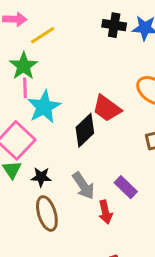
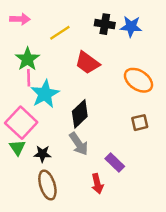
yellow line: (43, 35) -> (60, 33), moved
red trapezoid: (107, 108) -> (87, 63), moved
gray arrow: (83, 186) -> (79, 144), moved

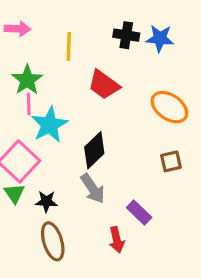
yellow line: (60, 33) -> (69, 46), turned -55

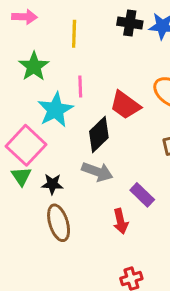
red trapezoid: (104, 85) -> (125, 105), moved
pink line: (29, 104) -> (80, 87), moved
gray arrow: (93, 189) -> (97, 172), turned -36

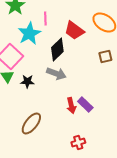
purple rectangle: (142, 195) -> (85, 104), moved
brown ellipse: (59, 223) -> (31, 124), moved, turned 55

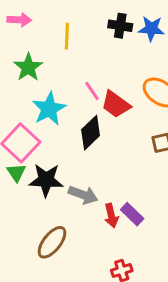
pink line: (45, 18) -> (92, 91), moved, turned -32
gray arrow: (56, 74) -> (83, 195), moved
black star: (27, 82) -> (46, 180), size x1.6

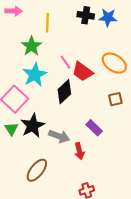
green star: (28, 67) -> (32, 46), moved
green triangle: (16, 173) -> (11, 129), moved
black star: (46, 180) -> (33, 126), turned -30
purple rectangle: (132, 214) -> (94, 128), moved

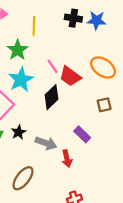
black star: (33, 126) -> (19, 132), size x0.6

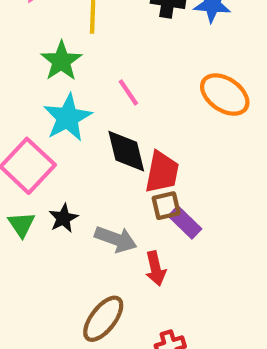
red trapezoid: (70, 76) -> (162, 172), moved, turned -115
black diamond: (51, 97) -> (126, 151), turned -60
brown square: (104, 105) -> (166, 206), moved
brown ellipse: (23, 178) -> (103, 319), moved

